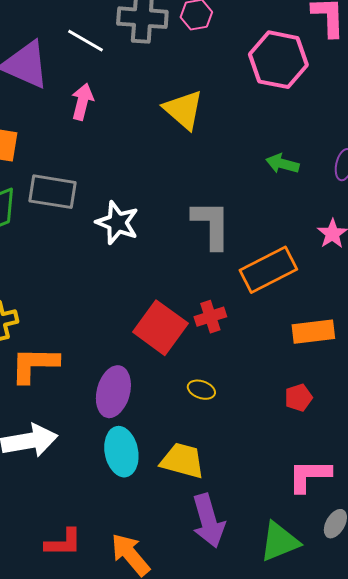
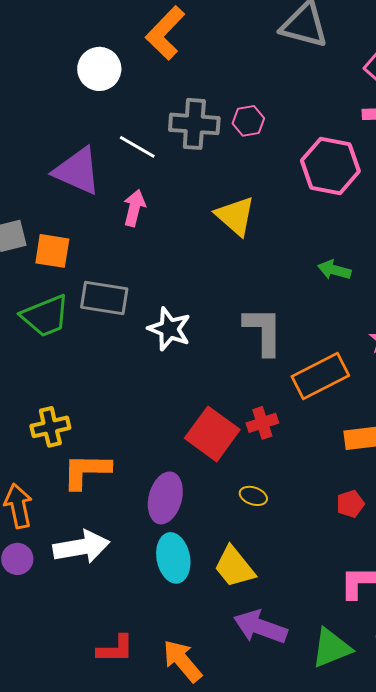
yellow trapezoid: (182, 461) -> (234, 567), turned -144
purple arrow: (208, 521) -> (260, 627), turned 126

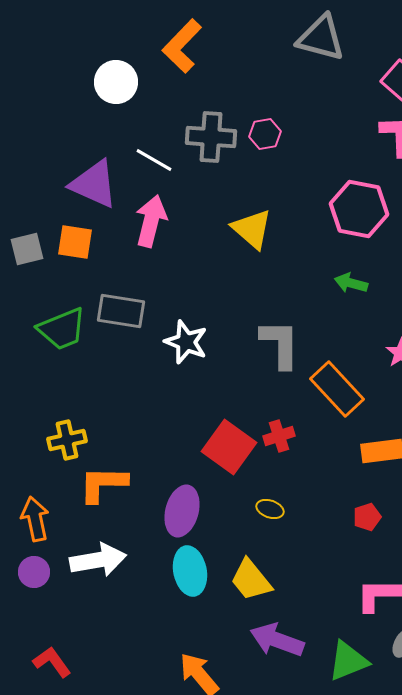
pink hexagon: (330, 166) -> (359, 209), moved
pink arrow: (134, 208) -> (151, 221), size x1.4
orange square: (52, 251) -> (75, 242), moved
orange rectangle: (320, 376) -> (337, 389), turned 74
red L-shape: (115, 649) -> (52, 662), moved, turned -126

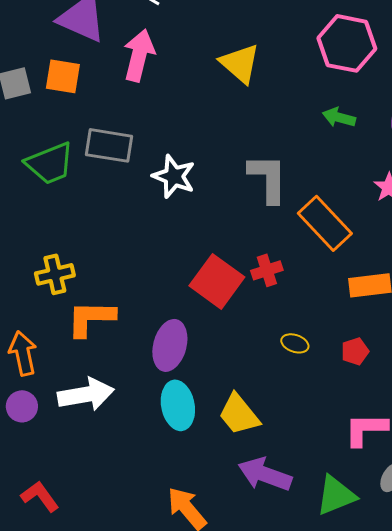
yellow ellipse: (270, 509) -> (295, 343), moved

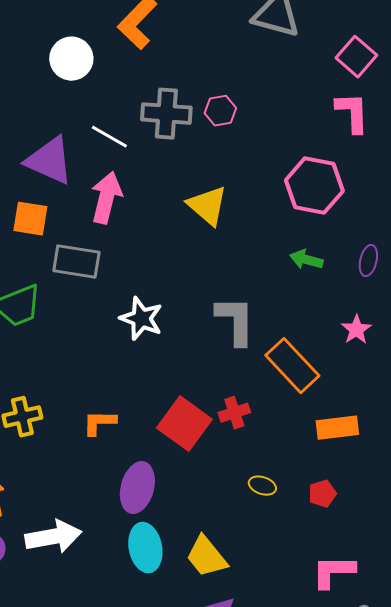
gray rectangle: (109, 145) -> (76, 262), moved
orange L-shape: (91, 318) -> (99, 423), moved, size x0.7

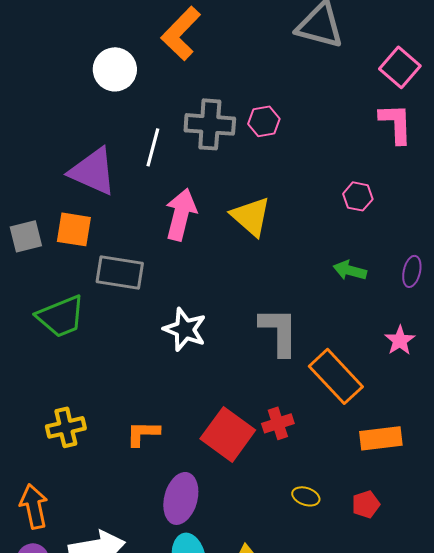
white line: (109, 137) -> (153, 147), turned 75
pink hexagon: (314, 186) -> (358, 196), size x0.5
pink arrow: (106, 198) -> (181, 214), moved

